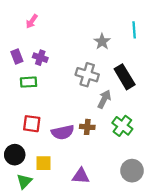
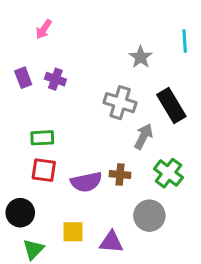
green rectangle: (29, 82) -> (42, 138), moved
yellow square: (43, 163) -> (73, 232), moved
gray circle: (132, 171) -> (149, 216), moved

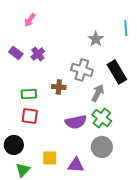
purple rectangle: (23, 78) -> (16, 53), turned -32
purple cross: (55, 79) -> (38, 54), turned 32
green cross: (168, 173) -> (102, 118), moved
brown cross: (120, 175) -> (59, 87), moved
purple semicircle: (86, 182) -> (76, 122), moved

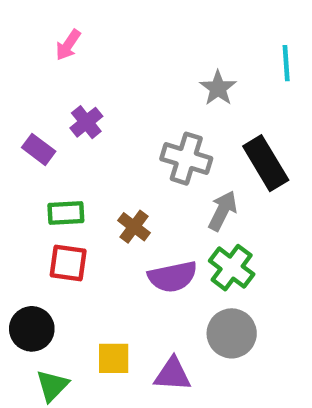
purple rectangle: (16, 53) -> (39, 149), moved
brown cross: (59, 87) -> (134, 227), moved, turned 32

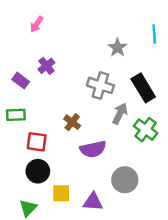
green rectangle: (66, 213) -> (16, 115), moved
green cross: (232, 268) -> (146, 130), moved
black circle: (32, 329) -> (38, 171), moved

